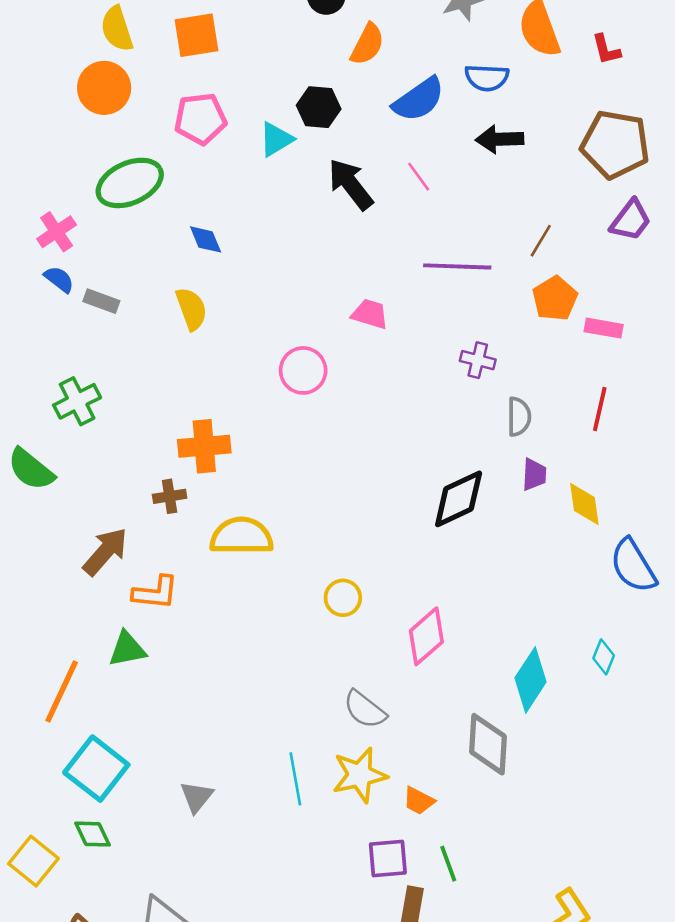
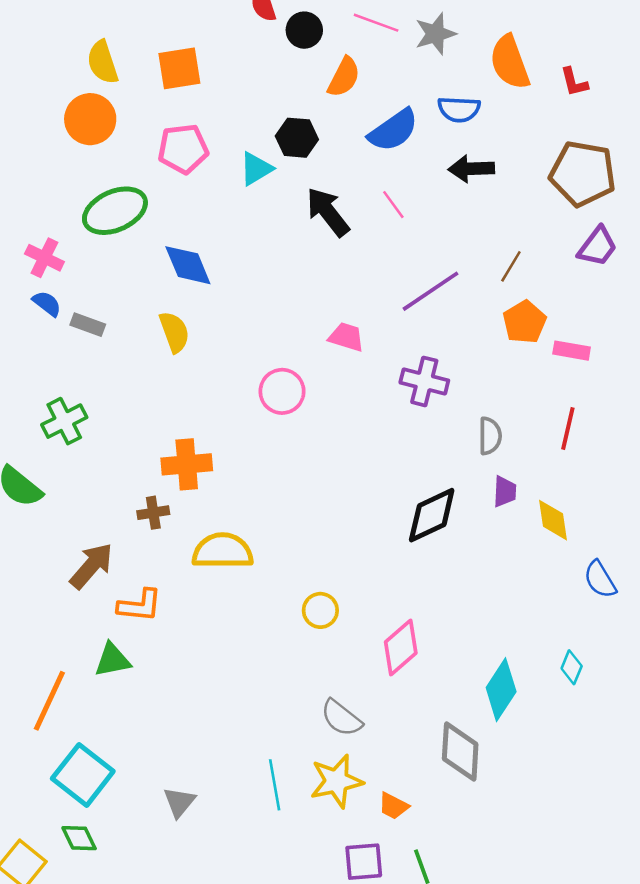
pink cross: (57, 232) -> (44, 258), turned -30
blue diamond: (206, 239) -> (188, 265), size x1.5
purple line: (457, 266) -> (430, 291), turned -36
purple cross: (478, 360) -> (424, 381), moved, size x1.4
blue semicircle: (633, 566) -> (600, 579), size x0.7

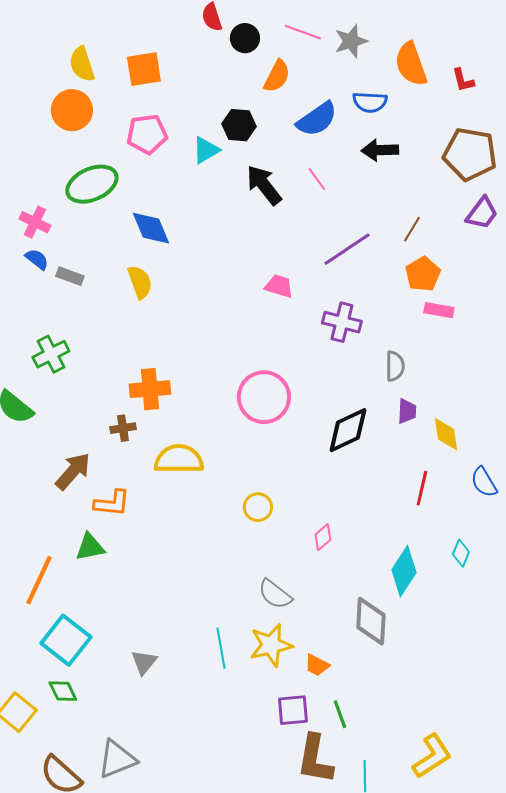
pink rectangle: (572, 351) -> (439, 310), moved
pink circle: (282, 391) -> (264, 397), moved, size x1.4
red line: (568, 428) -> (422, 488), moved
pink diamond: (401, 648) -> (323, 537), size x0.6

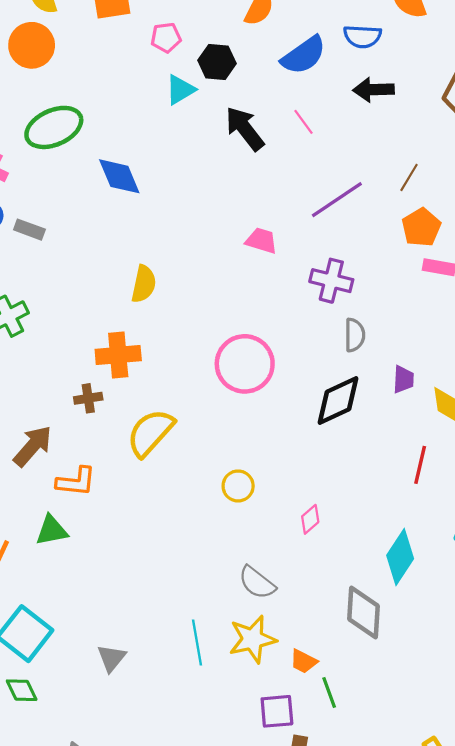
pink pentagon: (147, 134) -> (166, 38), moved, size x0.7
yellow semicircle: (140, 282) -> (144, 284), moved, turned 32
gray semicircle: (395, 366) -> (355, 335), moved
yellow semicircle: (179, 459) -> (150, 433), turned -48
green line: (340, 714) -> (329, 692), moved

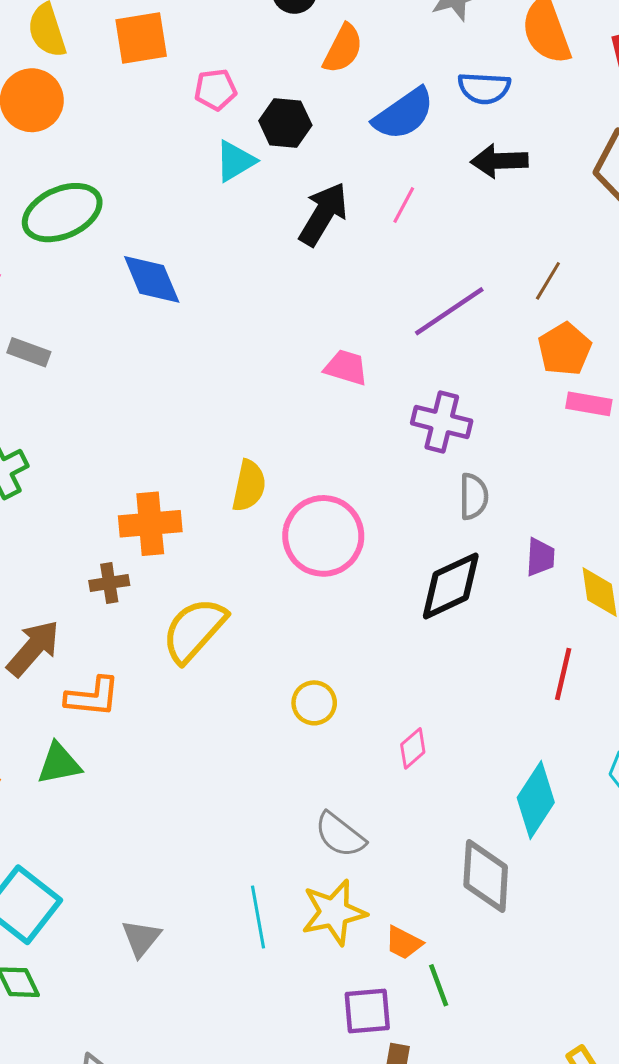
pink line: (304, 122) -> (404, 205), turned 64
black arrow: (245, 129) -> (323, 214), turned 69
yellow semicircle: (144, 284) -> (249, 486), moved

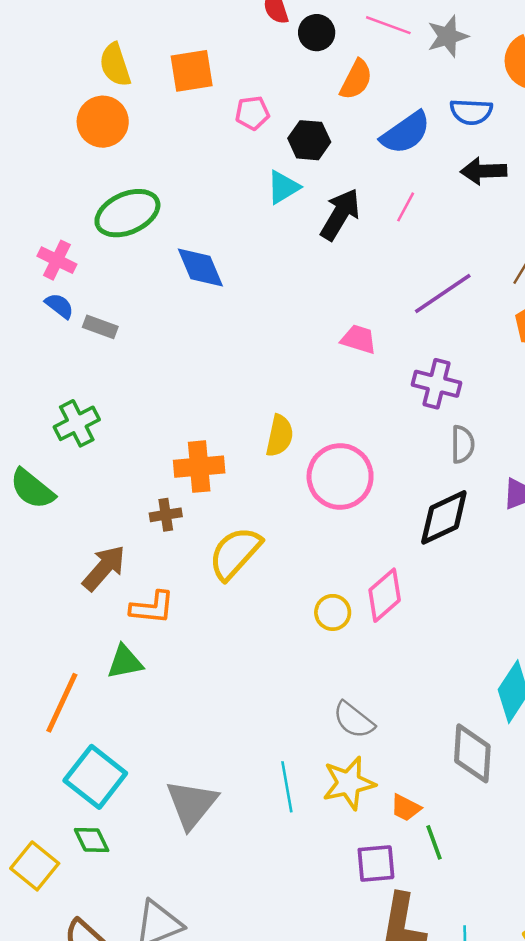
cyan triangle: (235, 161) -> (283, 187), moved
pink diamond: (413, 748) -> (385, 595), moved, size x1.6
gray triangle: (141, 938) -> (192, 804), size x1.6

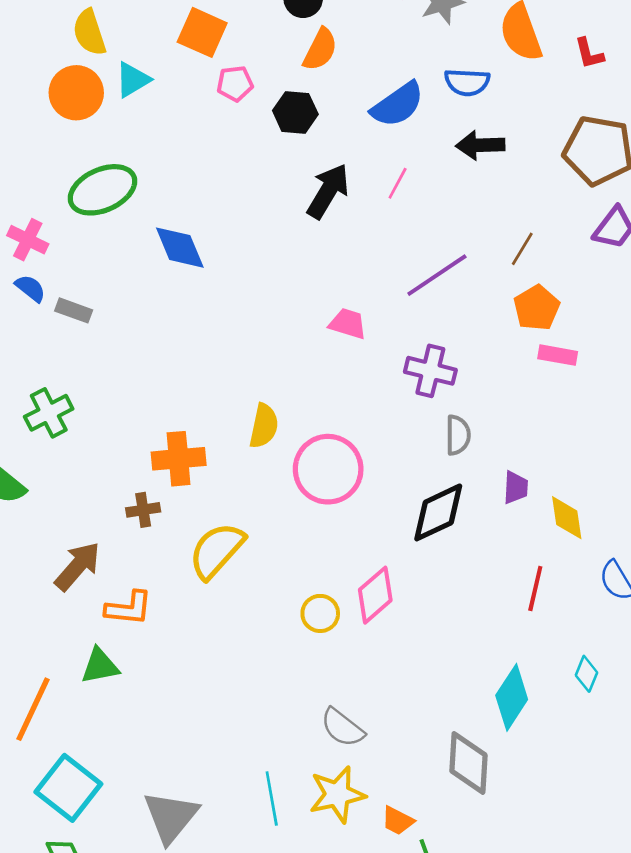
orange square: (192, 71) -> (202, 32), moved, turned 33
orange semicircle: (356, 80) -> (320, 49), moved
cyan triangle: (283, 187) -> (133, 80), moved

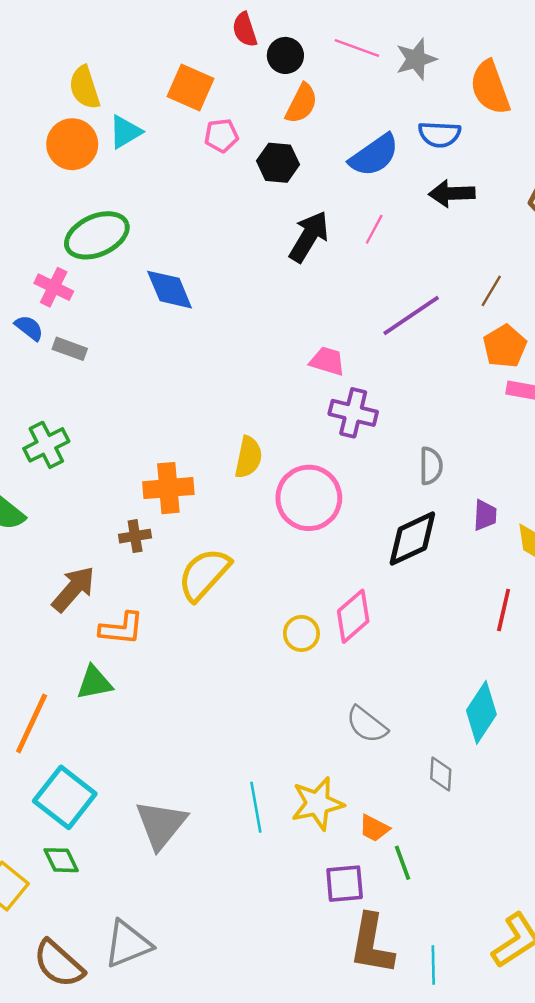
pink cross: (28, 240) -> (54, 287), moved
purple cross: (430, 371) -> (353, 413), moved
gray semicircle: (343, 728) -> (367, 725), moved
gray diamond: (468, 763) -> (441, 774), size x0.6

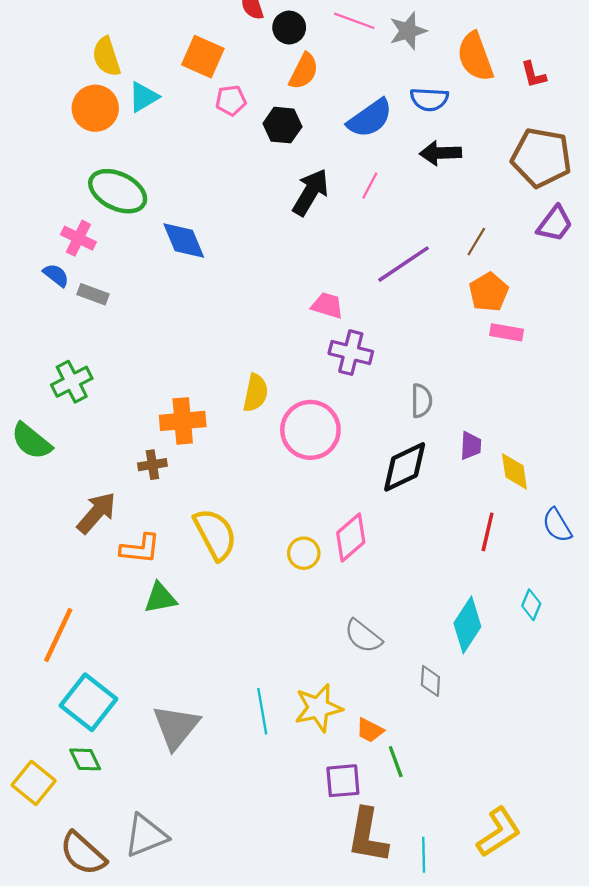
green ellipse: (97, 235) -> (118, 191), turned 50
yellow semicircle: (204, 574) -> (215, 534), moved, turned 110
green triangle: (94, 683) -> (160, 598), moved

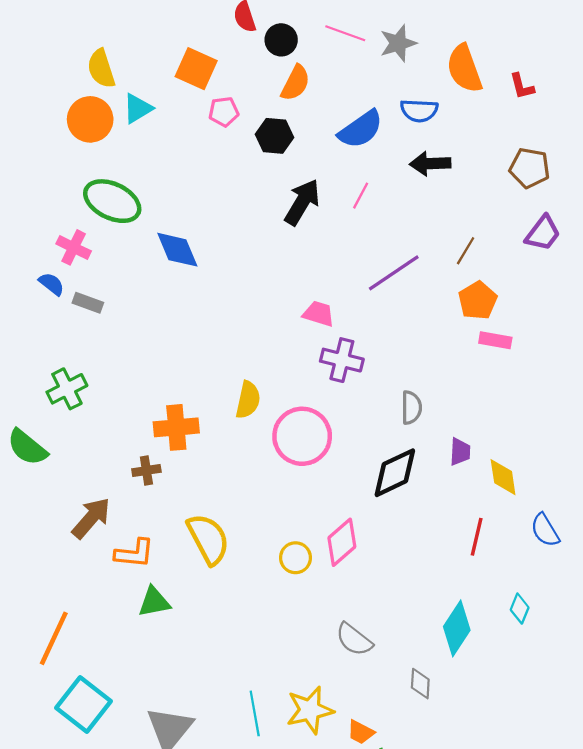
brown pentagon: (541, 158) -> (530, 168), size x0.7

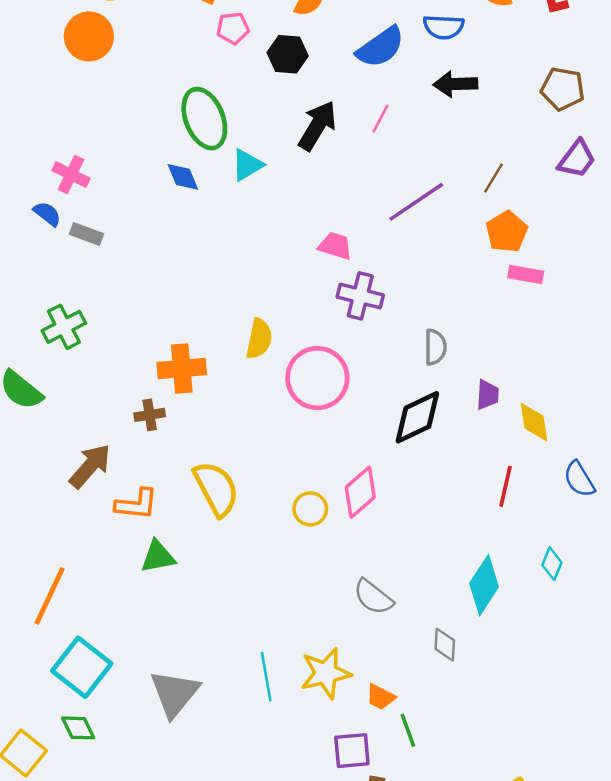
cyan triangle: (138, 108) -> (247, 165), moved
green ellipse: (112, 201) -> (204, 119), moved, turned 42
blue diamond: (177, 250) -> (183, 177), size x0.7

